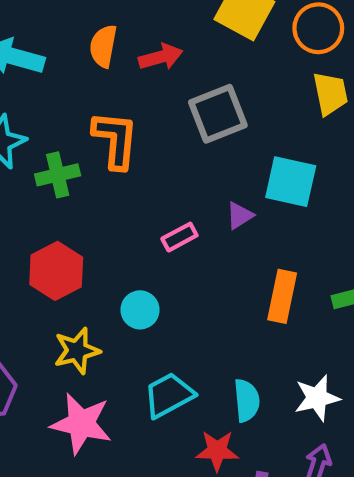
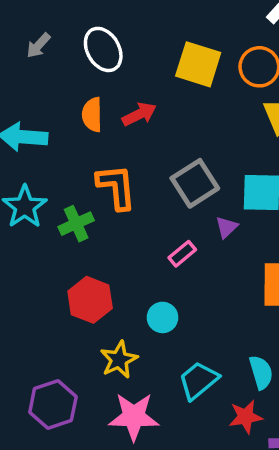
gray square: (218, 114) -> (195, 183), moved

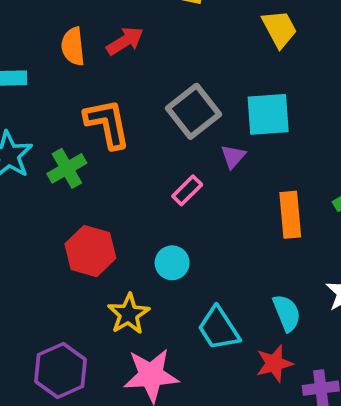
cyan trapezoid: (199, 380) -> (219, 328), turned -78

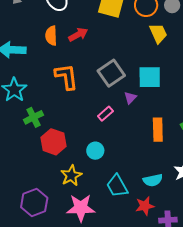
green cross: (67, 168) -> (34, 117), moved
cyan semicircle: (287, 313) -> (153, 180), turned 96

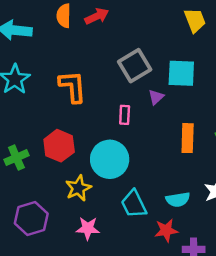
orange L-shape: (66, 77) -> (73, 87), moved
pink rectangle: (105, 114) -> (125, 115), turned -49
green cross: (34, 117) -> (16, 158), moved
cyan circle: (95, 151) -> (110, 159), size x1.8
pink star: (81, 208) -> (88, 228), size x0.7

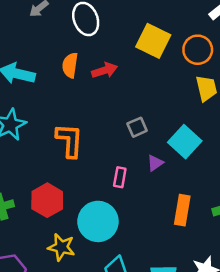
gray square: (135, 66) -> (137, 127), size x0.6
cyan square: (181, 73) -> (185, 142), turned 32
yellow star: (78, 188) -> (61, 247), turned 30

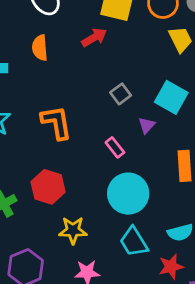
red arrow: (105, 70) -> (94, 37), moved
pink rectangle: (120, 177) -> (115, 147), turned -36
cyan circle: (98, 221) -> (128, 194), moved

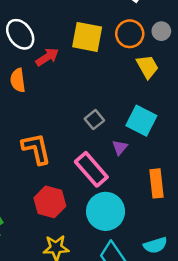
red arrow: (94, 37) -> (47, 57), moved
pink rectangle: (115, 147) -> (91, 169), size x1.8
red hexagon: (48, 187) -> (50, 202), moved

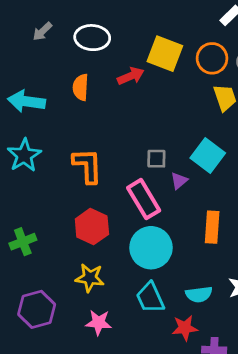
white ellipse: (20, 34) -> (92, 38), turned -60
red arrow: (47, 57) -> (131, 76), moved
gray square: (94, 120) -> (156, 159), moved, turned 30

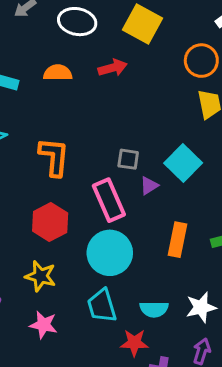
yellow square: (165, 54) -> (143, 24), moved
orange semicircle: (81, 87) -> (58, 73), turned 80

